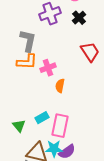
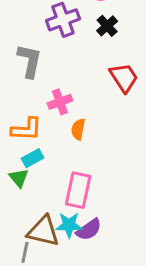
orange L-shape: (27, 62) -> (26, 129), moved
cyan rectangle: (42, 118) -> (33, 158), moved
green triangle: (19, 126) -> (19, 178), moved

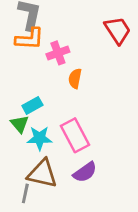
orange L-shape: (26, 129) -> (30, 39), moved
pink rectangle: (78, 190) -> (75, 135), turned -40
cyan star: (69, 225) -> (40, 138), moved

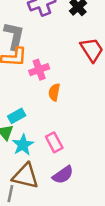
pink rectangle: (75, 135) -> (54, 142), size x0.7
cyan star: (40, 138) -> (23, 145), turned -30

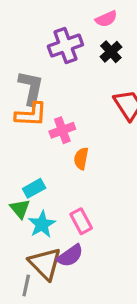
purple semicircle: (63, 175) -> (70, 256), moved
brown triangle: (25, 176) -> (45, 264), turned 32

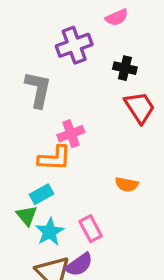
black cross: (111, 52) -> (125, 68), moved, turned -35
orange L-shape: (31, 115) -> (55, 158), moved
orange semicircle: (81, 158) -> (127, 184), moved, turned -90

